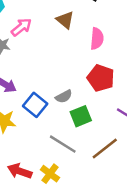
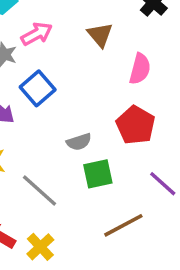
blue square: (35, 105) -> (38, 88), moved
gray line: (63, 144) -> (39, 191), moved

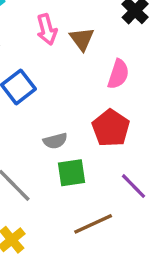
pink arrow: (37, 34) -> (47, 29), moved, turned 100

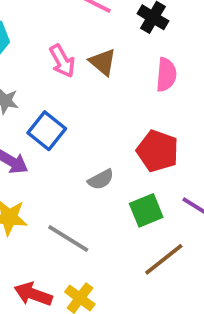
pink semicircle: (118, 74) -> (166, 75), moved
green square: (72, 173) -> (146, 210), moved

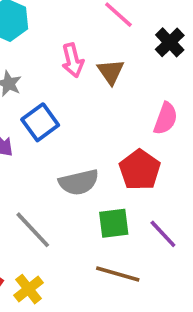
pink semicircle: (166, 75) -> (166, 118), moved
gray semicircle: (101, 179) -> (79, 182), size x1.5
brown line: (164, 259) -> (118, 274), turned 39

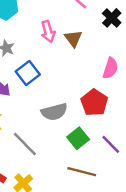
green square: (114, 223) -> (78, 138), turned -30

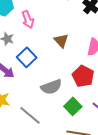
pink arrow: (48, 32) -> (28, 19), moved
brown triangle: (73, 38) -> (61, 41), moved

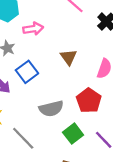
pink arrow: (28, 19) -> (33, 29), turned -84

